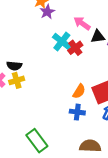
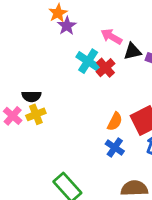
blue cross: (77, 112) -> (115, 147), turned 32

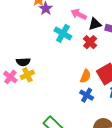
red cross: (106, 68) -> (90, 42), moved

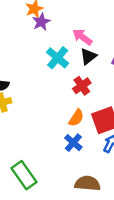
black triangle: (95, 24) -> (88, 56), moved, turned -32
red cross: (90, 42) -> (82, 86), moved

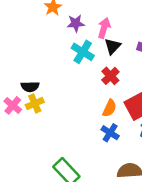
purple star: (41, 22) -> (76, 23), moved, turned 30
pink arrow: (82, 37) -> (104, 28), turned 78

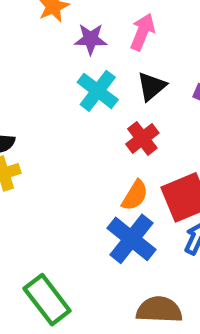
pink arrow: (104, 28) -> (143, 32), moved
blue cross: (110, 133) -> (131, 239), size x1.5

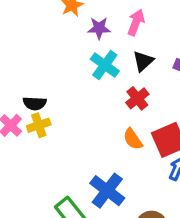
orange semicircle: (135, 195) -> (133, 139), turned 115
blue cross: (131, 239) -> (107, 191), moved

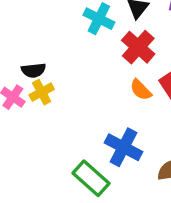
red cross: (137, 98) -> (138, 47), size x1.4

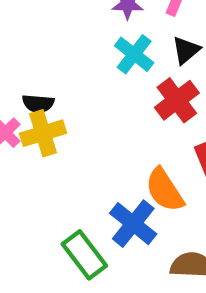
orange semicircle: (141, 90) -> (165, 190), moved, size x1.5
yellow cross: (42, 92) -> (43, 133), size x1.4

